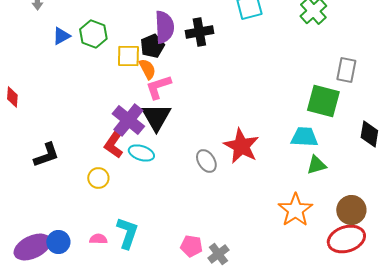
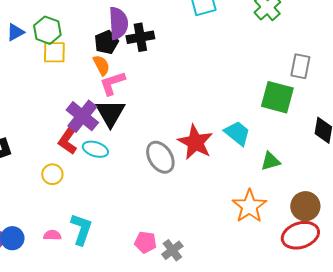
black cross: (199, 32) -> (140, 37), moved
yellow square: (128, 56) -> (54, 52), moved
cyan trapezoid: (304, 137) -> (237, 133), moved, turned 36
gray ellipse: (206, 161) -> (160, 157), size x1.4

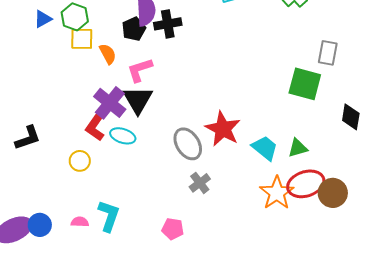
orange semicircle: (101, 65) -> (108, 54), moved
cyan trapezoid: (237, 133) -> (265, 148), moved
red ellipse: (300, 235) -> (306, 184), moved
gray cross: (172, 250) -> (200, 183), moved

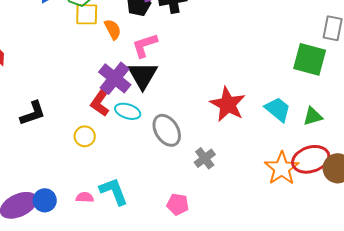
gray ellipse: (188, 144) -> (167, 130), moved
cyan trapezoid: (265, 148) -> (278, 109), moved
green triangle: (298, 148) -> (313, 116), moved
cyan L-shape: (109, 216) -> (114, 191), turned -40

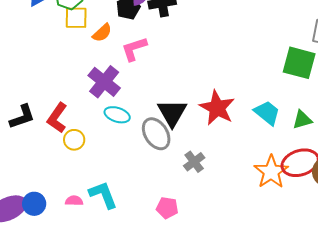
orange semicircle: (113, 29) -> (102, 33), turned 75
black triangle: (143, 75) -> (172, 113), moved
red L-shape: (101, 101) -> (57, 118), moved

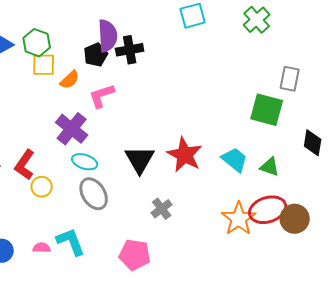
green triangle: (302, 120) -> (270, 167), turned 35
gray ellipse: (156, 134) -> (94, 194), moved
pink pentagon: (167, 208) -> (135, 255), size x1.4

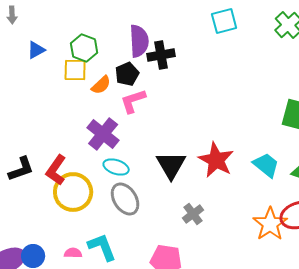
green hexagon: (37, 43) -> (84, 48), moved
black pentagon: (96, 55) -> (127, 74), moved
yellow circle: (42, 187) -> (73, 192), size x1.8

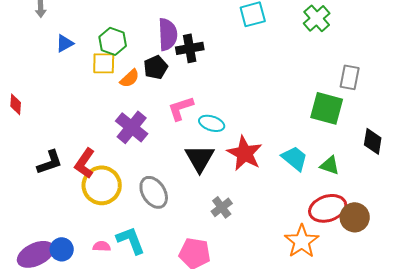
pink L-shape: (133, 101) -> (181, 108), moved
cyan ellipse: (116, 167) -> (212, 123), moved
orange star: (270, 224) -> (302, 241), moved

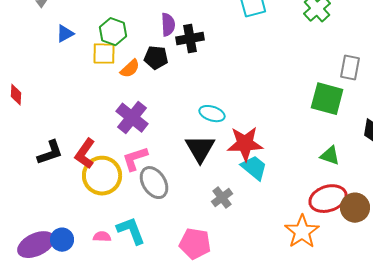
purple semicircle: (168, 34) -> (168, 25), size x0.7
black pentagon: (156, 67) -> (156, 58), turned 30
pink L-shape: (181, 108) -> (135, 159), moved
red star: (245, 153) -> (245, 144), turned -30
cyan trapezoid: (295, 158) -> (254, 168), moved

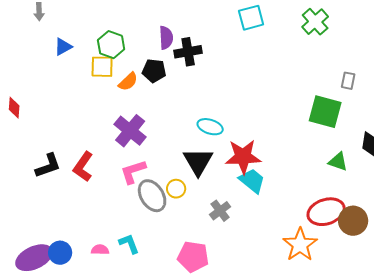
gray rectangle: (350, 68) -> (348, 81), size x0.7
green triangle: (330, 156) -> (338, 162), moved
yellow circle: (102, 176) -> (176, 189), moved, size x0.5
cyan L-shape: (131, 231) -> (129, 244), size x0.7

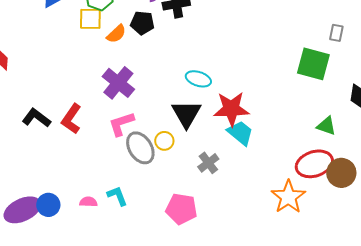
green triangle: (338, 162) -> (326, 126), moved
black L-shape: (48, 166) -> (36, 118), turned -124

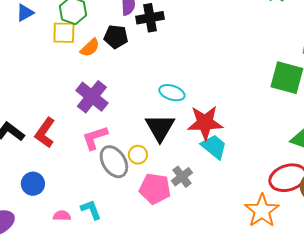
blue circle: (48, 205) -> (33, 184), moved
pink pentagon: (181, 209) -> (155, 189), moved

